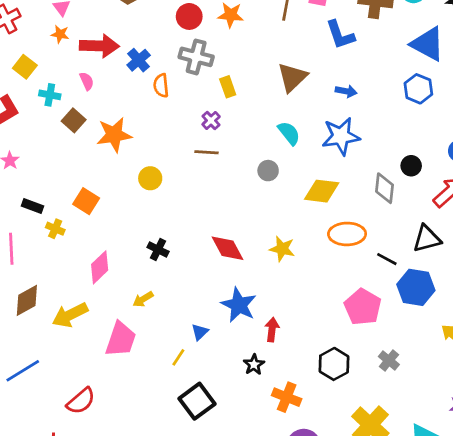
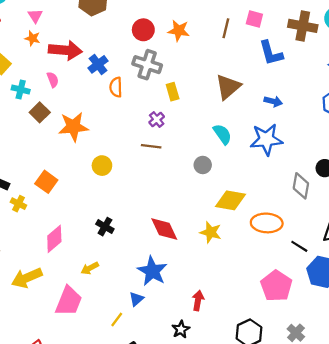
yellow diamond: (322, 191) -> (230, 200), moved
blue star: (239, 305) -> (152, 271), moved

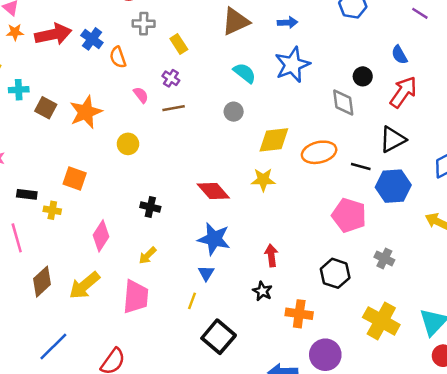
gray cross: (147, 65) -> (144, 24), size x0.7
pink semicircle: (53, 80) -> (141, 95), moved
brown triangle: (228, 87) -> (236, 21), turned 32

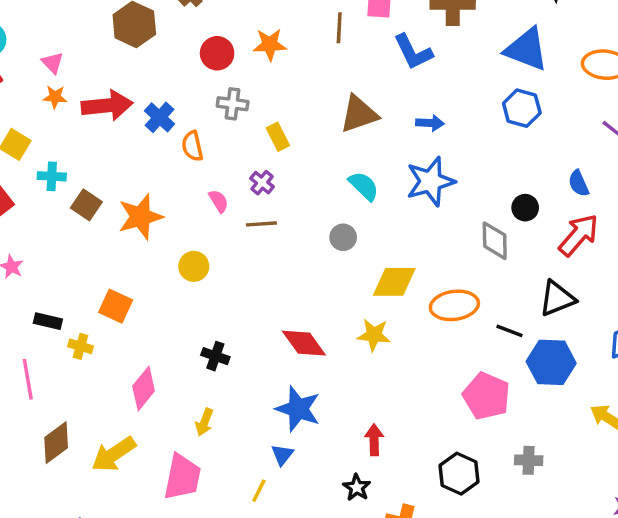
yellow arrow: (147, 256) -> (204, 422), turned -30
gray cross: (384, 258) -> (529, 460), turned -30

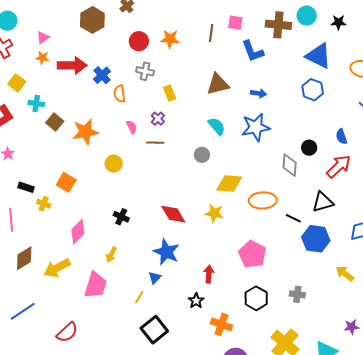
pink triangle: (53, 63) -> (43, 38), turned 32
pink pentagon: (486, 396) -> (252, 254), moved

